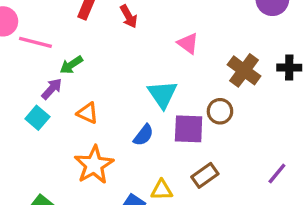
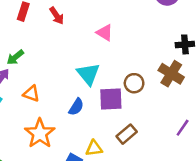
brown cross: (244, 70) -> (171, 74), moved

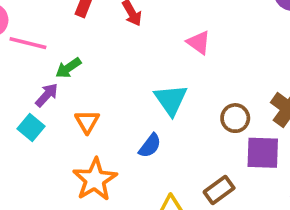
orange triangle: (31, 94) -> (87, 122), turned 36
purple square: (111, 99) -> (263, 153), moved

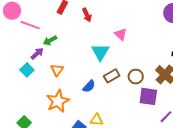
cyan triangle: (171, 100) -> (100, 52), moved
brown rectangle: (219, 190) -> (112, 76), moved

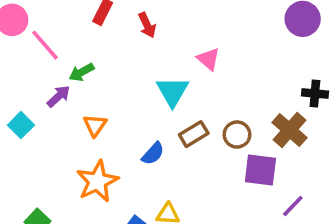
pink line: (30, 25) -> (45, 45), turned 30
cyan square: (27, 70) -> (21, 125), moved

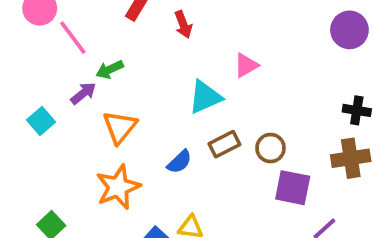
pink triangle: (208, 59) -> (246, 65), turned 45
cyan triangle: (172, 91) -> (205, 97), turned 32
orange triangle: (95, 125) -> (120, 127), size x1.4
brown cross: (290, 130) -> (351, 158), moved, turned 36

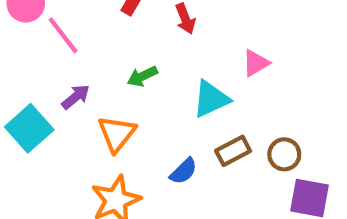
green arrow: (110, 69) -> (142, 76), moved
cyan square: (41, 121) -> (29, 128), size x1.5

